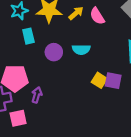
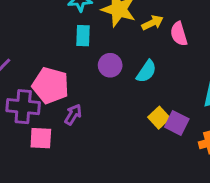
cyan semicircle: (81, 49) -> (146, 71), turned -72

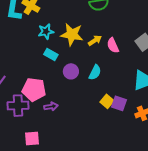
cyan rectangle: (83, 36) -> (51, 54), turned -56
purple arrow: (73, 114) -> (51, 106), turned 56
pink square: (41, 138) -> (32, 139), moved

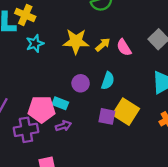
cyan star: (46, 31) -> (35, 44), moved
cyan rectangle: (51, 54) -> (60, 103), moved
yellow square: (107, 101) -> (126, 112), size x1.6
purple square: (119, 103) -> (107, 116), moved

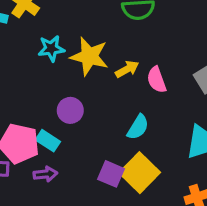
cyan star: (35, 44) -> (51, 48), moved
cyan semicircle: (108, 81) -> (138, 127), moved
purple circle: (81, 83) -> (70, 110), moved

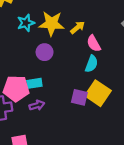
pink semicircle: (157, 80) -> (94, 44), moved
purple circle: (70, 110) -> (45, 52), moved
cyan rectangle: (48, 141) -> (34, 83), turned -32

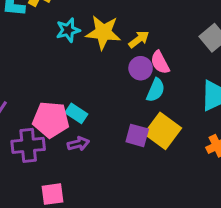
purple circle: (45, 52) -> (141, 68), moved
cyan rectangle: (34, 83) -> (76, 113), turned 40

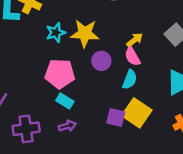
yellow arrow: (139, 39) -> (135, 40), moved
purple circle: (141, 68) -> (101, 61), moved
pink pentagon: (51, 120) -> (60, 74), moved

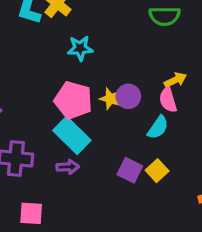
yellow star: (85, 33) -> (110, 99), moved, size x0.6
cyan rectangle: (65, 101) -> (72, 135), size x1.6
yellow square: (137, 113) -> (157, 171), size x0.6

